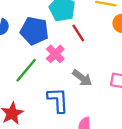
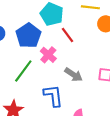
blue pentagon: (34, 31) -> (28, 36), turned 30

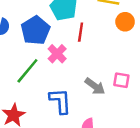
red line: (68, 35) -> (81, 32), turned 42
gray arrow: (73, 75) -> (95, 86), moved

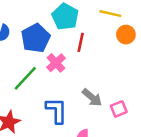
pink square: (121, 80) -> (119, 109), moved, turned -35

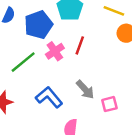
red line: (81, 42) -> (80, 45), moved
blue L-shape: (57, 110) -> (49, 97), turned -48

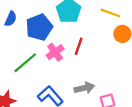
gray arrow: (85, 90) -> (84, 88), turned -60

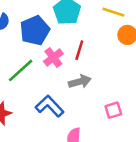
gray arrow: (84, 88) -> (80, 82), moved

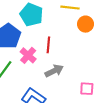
pink square: (113, 110) -> (87, 89), turned 32

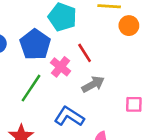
red line: (48, 45) -> (85, 53), turned -35

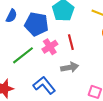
blue pentagon: (35, 44) -> (36, 24), turned 30

